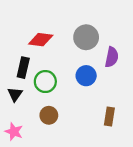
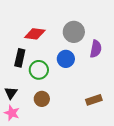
blue circle: (86, 76) -> (66, 59), moved
black triangle: (15, 94) -> (11, 93), moved
brown rectangle: (109, 116) -> (94, 100), turned 63

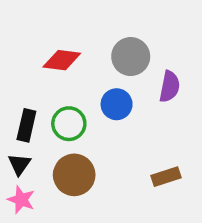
black rectangle: (20, 58) -> (26, 125), moved
brown circle: (42, 99) -> (74, 175), size x1.5

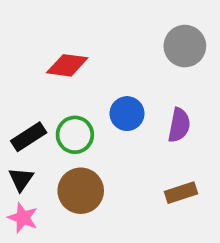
gray circle: (131, 57) -> (185, 46), moved
purple semicircle: (170, 87) -> (179, 125), moved
black rectangle: (26, 125) -> (29, 137), turned 44

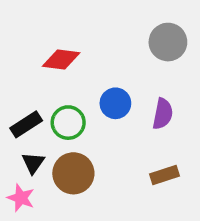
black triangle: (21, 179) -> (33, 163), moved

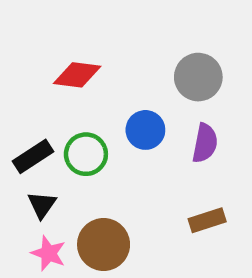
gray circle: (168, 42) -> (198, 77), moved
brown circle: (73, 173) -> (104, 244), moved
pink star: (21, 198) -> (48, 253), moved

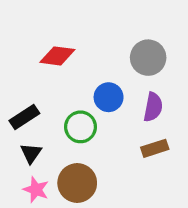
green circle: (86, 154) -> (80, 127), moved
brown rectangle: (207, 220) -> (155, 148), moved

